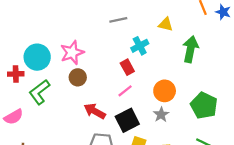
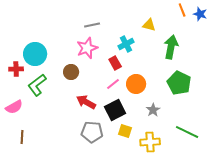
gray line: (118, 20) -> (92, 25), moved
pink star: (72, 53) -> (87, 48), moved
orange circle: (165, 91) -> (136, 84), moved
green pentagon: (204, 106) -> (179, 83), moved
gray star: (161, 115) -> (153, 110), moved

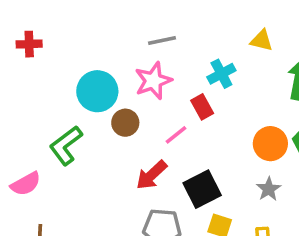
cyan circle: (35, 54) -> (97, 91), moved
red cross: (16, 69) -> (29, 44), moved
pink line: (113, 84) -> (176, 135), moved
orange circle: (136, 84) -> (270, 144), moved
red arrow: (86, 102) -> (152, 175), turned -72

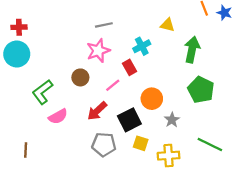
cyan circle: (97, 91) -> (17, 54), moved
orange circle: (270, 144) -> (152, 99), moved
pink semicircle: (26, 184) -> (58, 117), moved

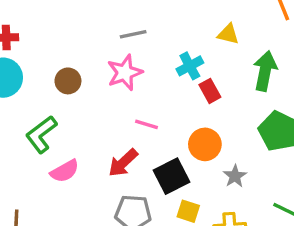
red rectangle: (129, 67) -> (210, 91), moved
brown circle: (80, 77) -> (68, 81), moved
pink line: (113, 85) -> (146, 124), turned 56

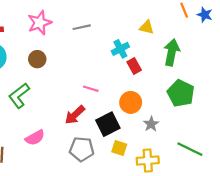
pink star: (125, 73) -> (40, 23), moved
pink semicircle: (65, 171) -> (35, 138), moved

